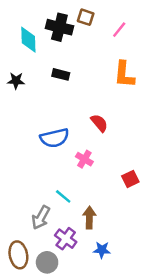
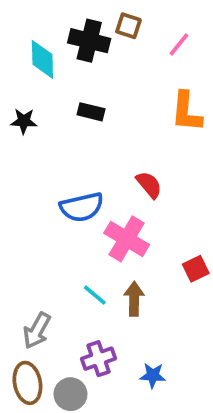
pink cross: (84, 159) -> (127, 239), size x1.6
gray arrow: (41, 218) -> (37, 331), moved
brown arrow: (89, 218) -> (134, 299), moved
purple cross: (66, 239) -> (99, 359), turned 35

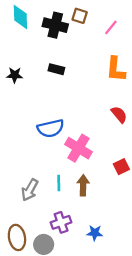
cyan diamond: (42, 59) -> (20, 17), moved
red semicircle: (149, 185) -> (119, 114), moved
cyan line: (95, 295) -> (59, 183), turned 49
gray arrow: (37, 331) -> (30, 190), moved

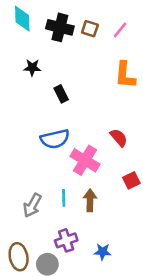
brown square: (80, 16) -> (90, 29), moved
black rectangle: (56, 69) -> (61, 94), moved, turned 49
black star: (15, 75) -> (32, 67), moved
red semicircle: (119, 114) -> (119, 138), moved

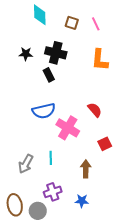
cyan diamond: (22, 19) -> (40, 15), moved
black cross: (60, 27) -> (56, 53), moved
pink line: (120, 30) -> (96, 24), turned -64
brown arrow: (90, 200) -> (86, 169), moved

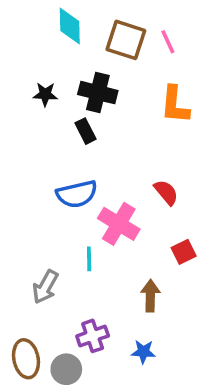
brown square: (72, 23) -> (126, 40), size x1.6
cyan line: (51, 158) -> (89, 259), moved

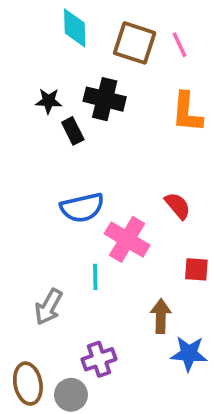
black rectangle: (86, 131) -> (73, 131), moved
red square: (184, 252) -> (196, 269), turned 30
blue star: (143, 352) -> (189, 354), moved, size x1.4

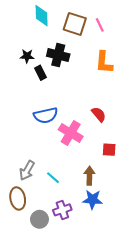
cyan line: (95, 277) -> (53, 178), moved, turned -48
blue star: (189, 354) -> (92, 200), moved
purple cross: (99, 359) -> (62, 210), moved
brown ellipse: (28, 384) -> (18, 198), moved

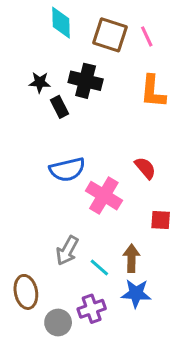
gray arrow: (27, 170) -> (67, 251), moved
cyan line: (53, 178) -> (99, 267), moved

